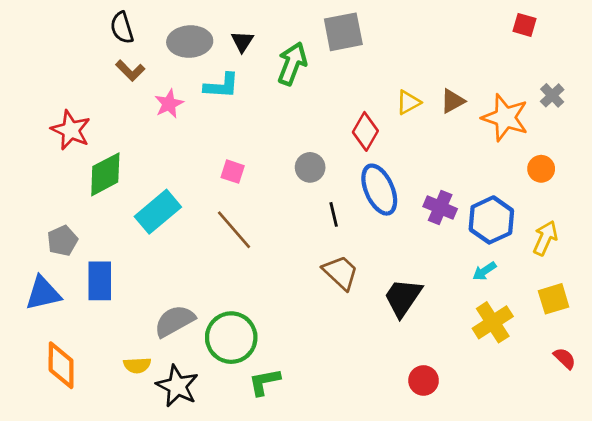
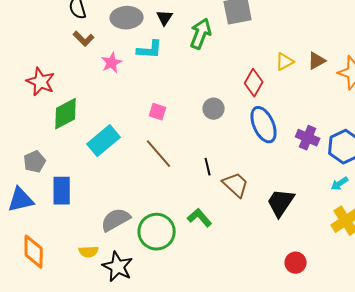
black line: (334, 214) -> (208, 167), moved
green L-shape: (264, 382) -> (200, 218), moved, turned 60

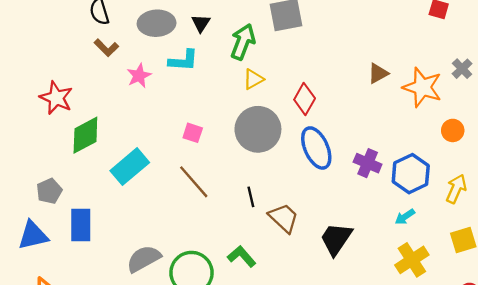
yellow triangle: (285, 62) -> (253, 79), moved
gray circle: (214, 109) -> (258, 129), size x1.8

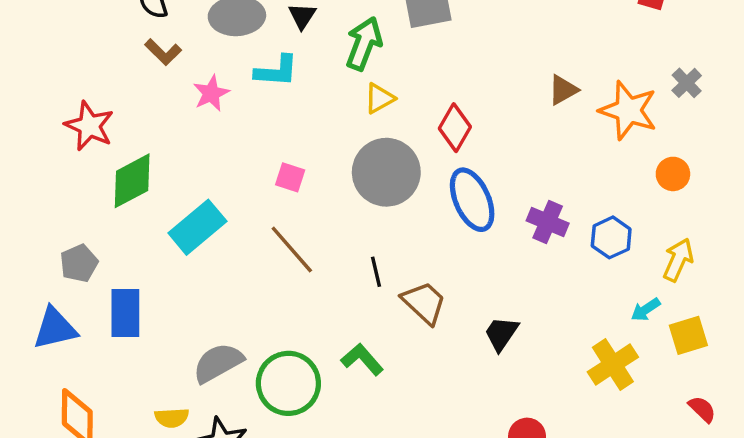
blue hexagon: (411, 174) -> (611, 237), size x0.7
cyan arrow: (405, 217) -> (645, 310), moved
black trapezoid: (336, 239) -> (501, 334), size x0.7

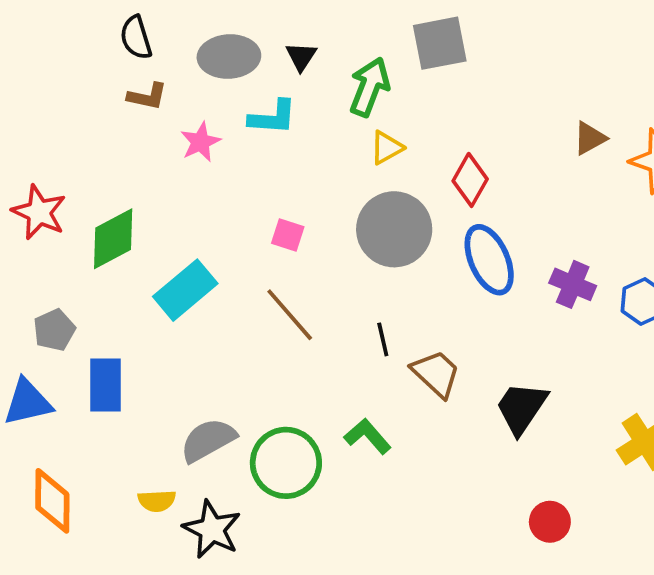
brown L-shape: (163, 52) -> (147, 96), turned -33
red star: (89, 126) -> (39, 212), moved
black trapezoid: (501, 334) -> (521, 408), size x1.4

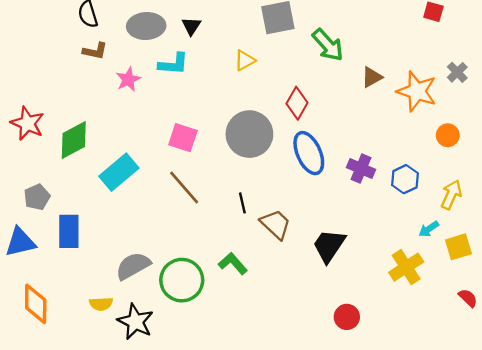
green arrow: (369, 87) -> (328, 45), moved, turned 117
yellow triangle: (387, 148) -> (245, 60), moved
pink square: (288, 235) -> (183, 138), size x1.4

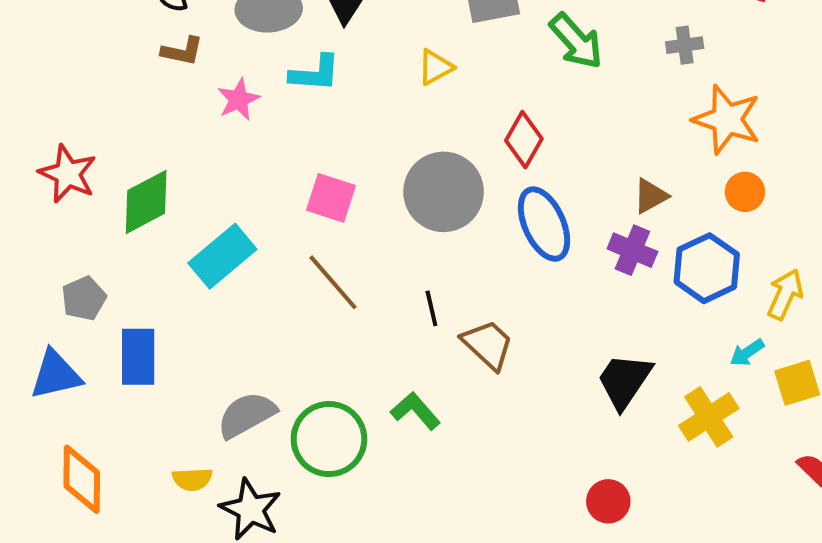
gray cross: (457, 72) -> (685, 45), moved, turned 36
brown triangle: (372, 77) -> (651, 196), moved
orange circle: (448, 135) -> (745, 192), moved
blue hexagon: (405, 179) -> (707, 268), size x1.4
black trapezoid: (329, 246) -> (624, 381), moved

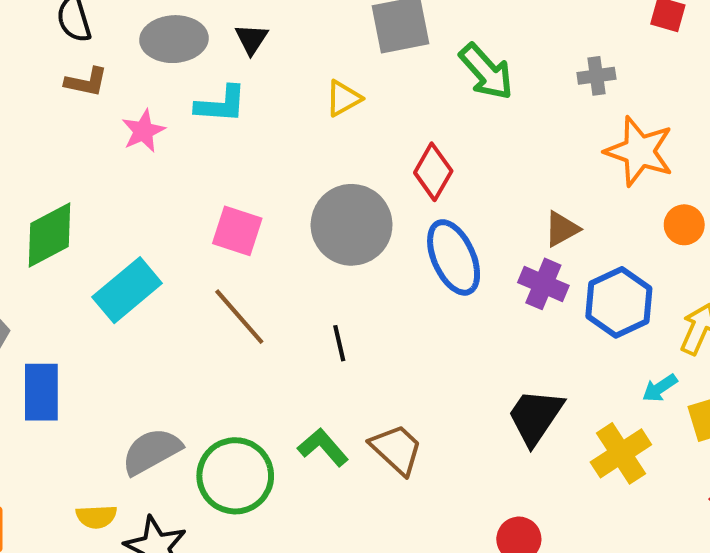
orange circle: (745, 192) -> (684, 225), moved
brown trapezoid: (488, 345) -> (396, 449), moved

